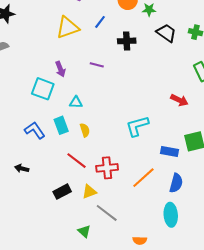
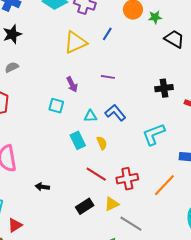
black cross: (127, 41) -> (164, 88), moved
cyan square: (43, 89) -> (56, 106), size x0.7
blue L-shape: (35, 130) -> (115, 113), moved

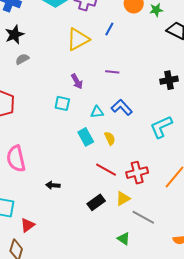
gray semicircle: (12, 67) -> (22, 59), moved

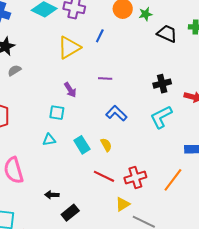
cyan triangle: (97, 112) -> (49, 140), moved
cyan L-shape: (161, 127) -> (161, 117), moved
black rectangle: (96, 202) -> (70, 213), moved

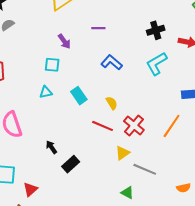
yellow semicircle: (106, 145) -> (112, 103), moved
red cross: (135, 177) -> (134, 125), turned -30
black arrow: (52, 195) -> (51, 147), turned 56

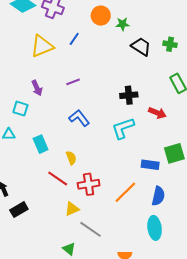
purple line: (98, 28) -> (73, 82), turned -32
red cross: (134, 125) -> (89, 184), turned 30

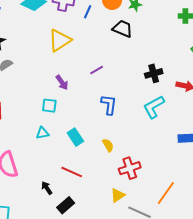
blue line: (74, 39) -> (88, 12), moved
black trapezoid: (141, 47) -> (123, 29), moved
blue L-shape: (79, 118) -> (109, 105), turned 55
red line: (58, 179) -> (72, 172), moved
orange line: (125, 192) -> (166, 193), moved

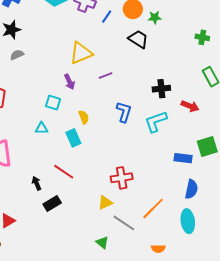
yellow triangle: (60, 40) -> (81, 53), moved
blue L-shape: (109, 105) -> (124, 112), moved
yellow semicircle: (108, 145) -> (84, 117), moved

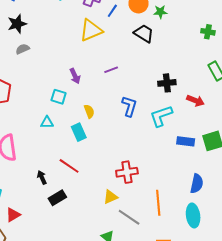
yellow triangle: (81, 53) -> (91, 30), moved
blue rectangle: (183, 158) -> (186, 141), moved
orange line: (153, 208) -> (158, 203), turned -50

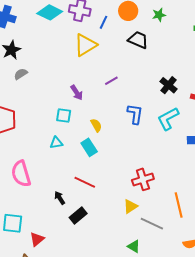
green star: (160, 12) -> (159, 15), moved
black cross: (167, 83) -> (168, 85), turned -36

